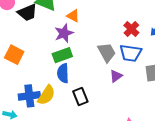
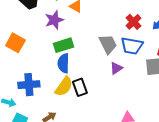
purple star: (64, 33) -> (54, 20), moved
yellow semicircle: (46, 95) -> (64, 87), moved

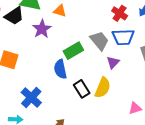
green rectangle: (63, 45) -> (73, 51), moved
blue cross: (29, 85) -> (31, 98), turned -30
yellow semicircle: (64, 87) -> (103, 88), moved

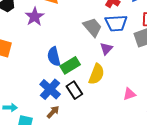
green rectangle: (73, 51) -> (70, 65), moved
black rectangle: (82, 89) -> (74, 90), moved
blue cross: (31, 98) -> (50, 89), moved

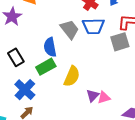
purple triangle: (106, 49) -> (93, 96), moved
blue semicircle: (54, 56) -> (50, 47), moved
black rectangle: (74, 90) -> (16, 57), moved

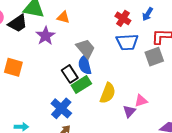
gray trapezoid: (70, 29) -> (86, 49), moved
black rectangle: (16, 57) -> (70, 74), moved
pink triangle: (104, 98) -> (141, 101), moved

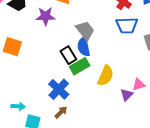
purple star: (46, 36) -> (46, 16), turned 30

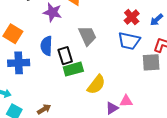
blue semicircle: (84, 47) -> (46, 46), moved
blue cross: (59, 89) -> (19, 63), moved, turned 30

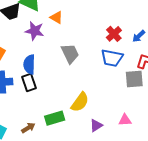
black rectangle: (65, 56) -> (29, 83), moved
green rectangle: (73, 69) -> (55, 118), moved
pink triangle: (126, 101) -> (125, 120), moved

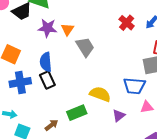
orange triangle: (56, 18) -> (67, 29), moved, turned 40
blue trapezoid: (112, 58) -> (134, 86), moved
yellow semicircle: (80, 102) -> (100, 94), turned -100

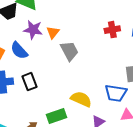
red cross: (127, 23) -> (112, 30), turned 35
blue semicircle: (46, 62) -> (19, 51), moved, turned -42

